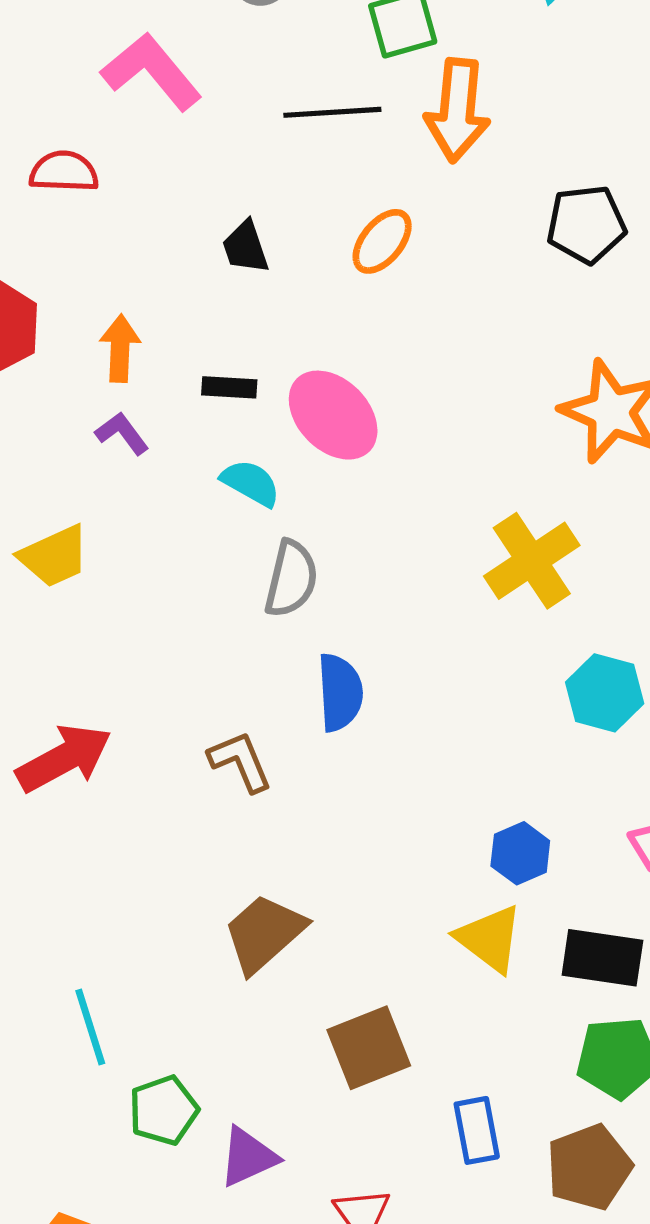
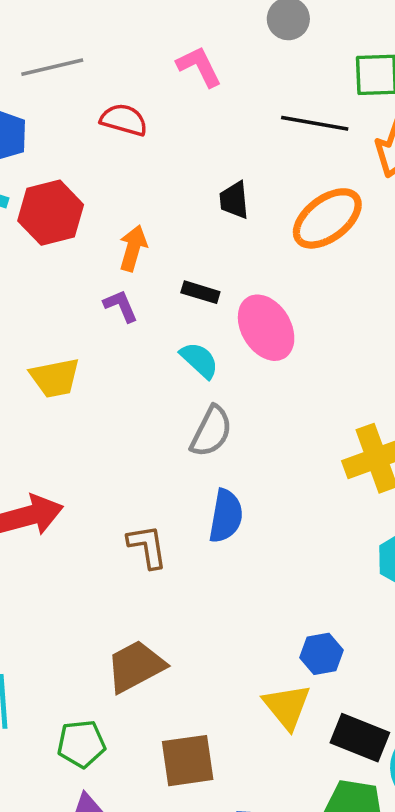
pink L-shape: (151, 72) -> (199, 66), size x0.7
orange ellipse: (382, 241) -> (327, 218), size x1.5
green pentagon: (164, 1110) -> (81, 744), moved

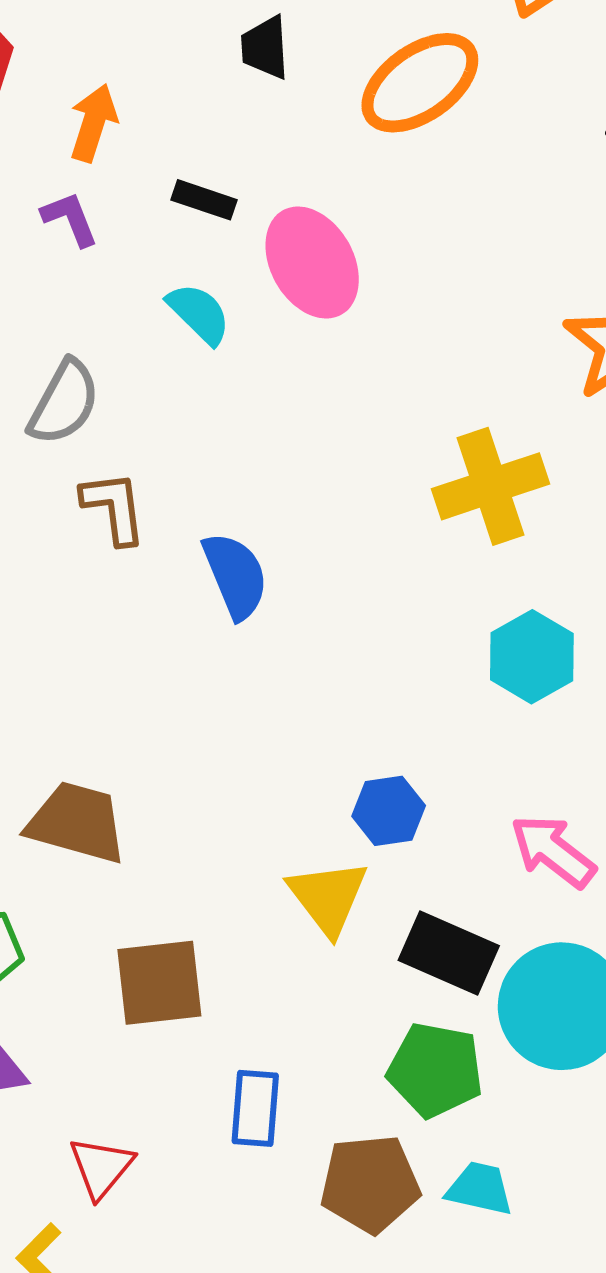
gray semicircle: (211, 431) -> (64, 402), moved
blue semicircle: (226, 516) -> (235, 576), turned -34
brown L-shape: (147, 546) -> (114, 508), moved
brown trapezoid: (136, 666) -> (77, 822), turned 42

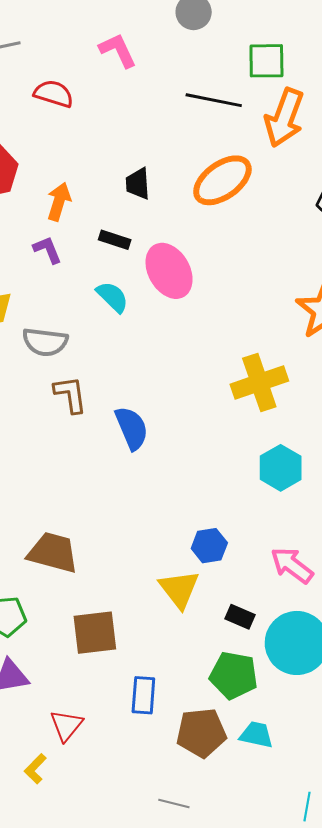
black trapezoid: (265, 48) -> (138, 184), moved
gray semicircle: (64, 402) -> (45, 342), turned 69
black rectangle: (449, 953) -> (240, 617), size x0.6

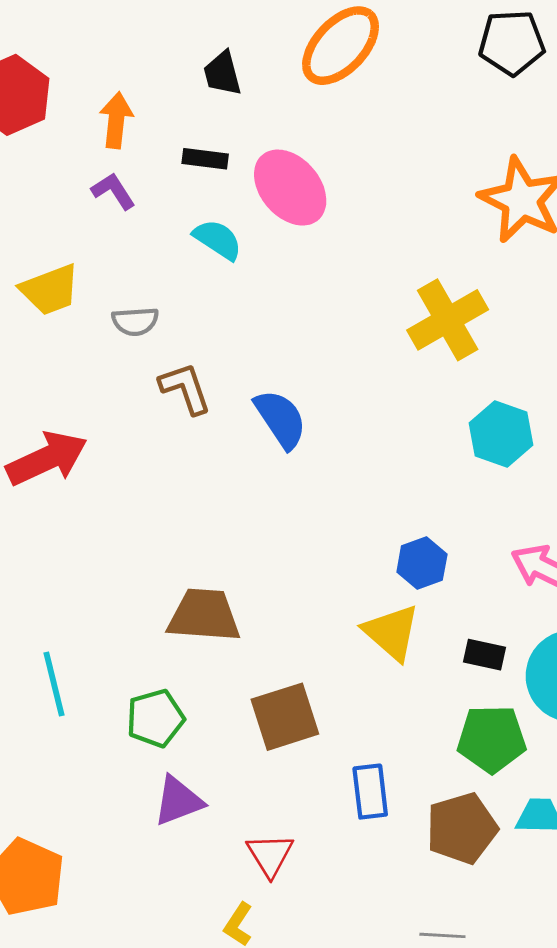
gray semicircle: (45, 342) -> (135, 321), size x0.7

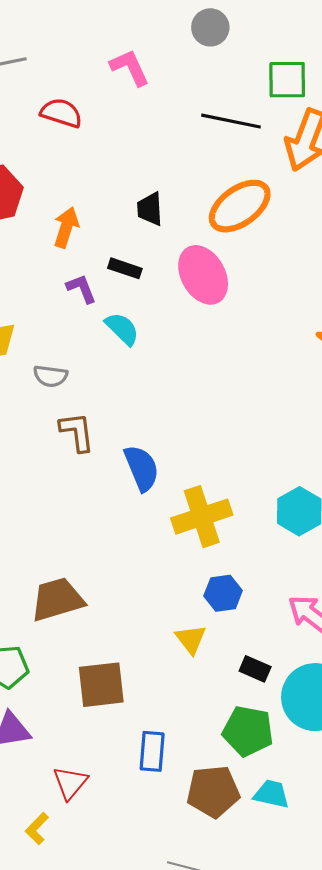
pink ellipse: (290, 188) -> (203, 275), moved
purple L-shape: (113, 191) -> (81, 289), moved
yellow cross: (448, 320) -> (202, 517), moved
brown trapezoid: (204, 615) -> (57, 599), turned -32
yellow triangle: (392, 632) -> (191, 639), size x0.7

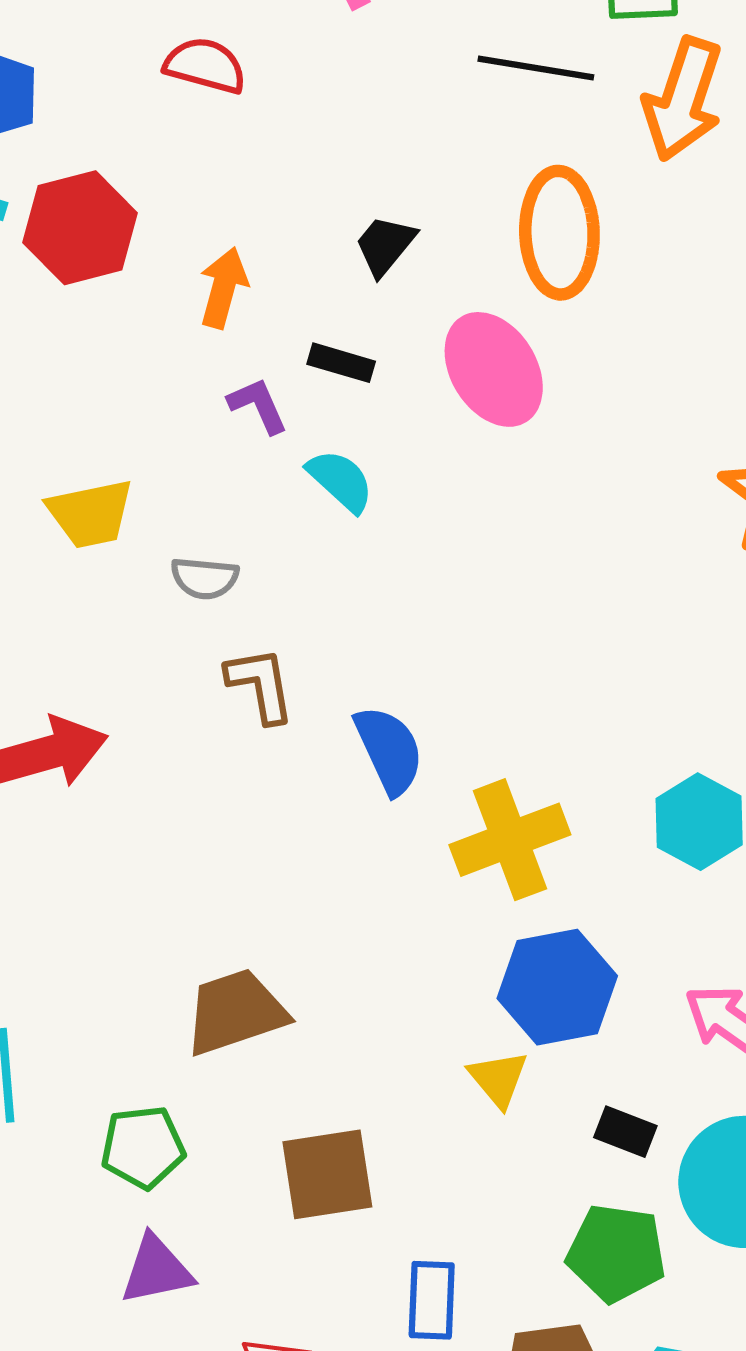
orange ellipse: (240, 206) -> (559, 233), turned -54
black trapezoid: (150, 209) -> (385, 245), turned 45
blue hexagon: (223, 593) -> (557, 987), size x1.6

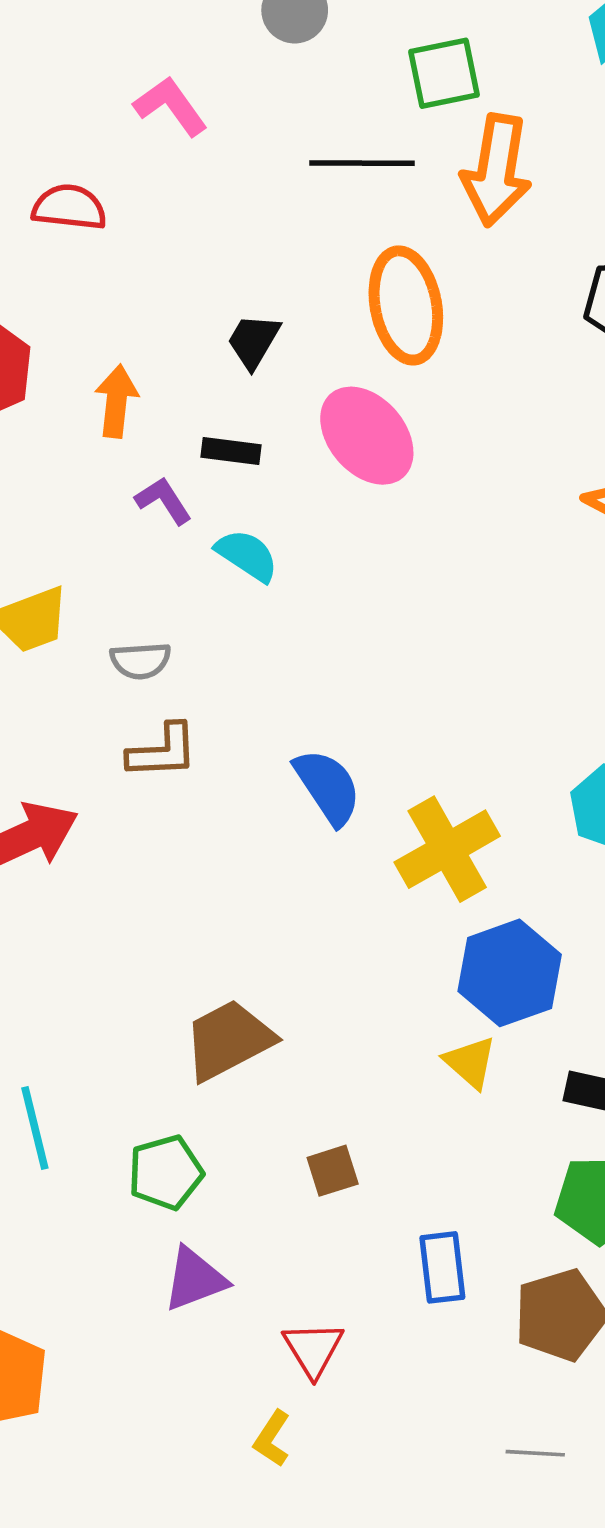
brown L-shape: (260, 685) -> (163, 751), moved, turned 106
brown square: (327, 1174) -> (333, 1171), size x0.6

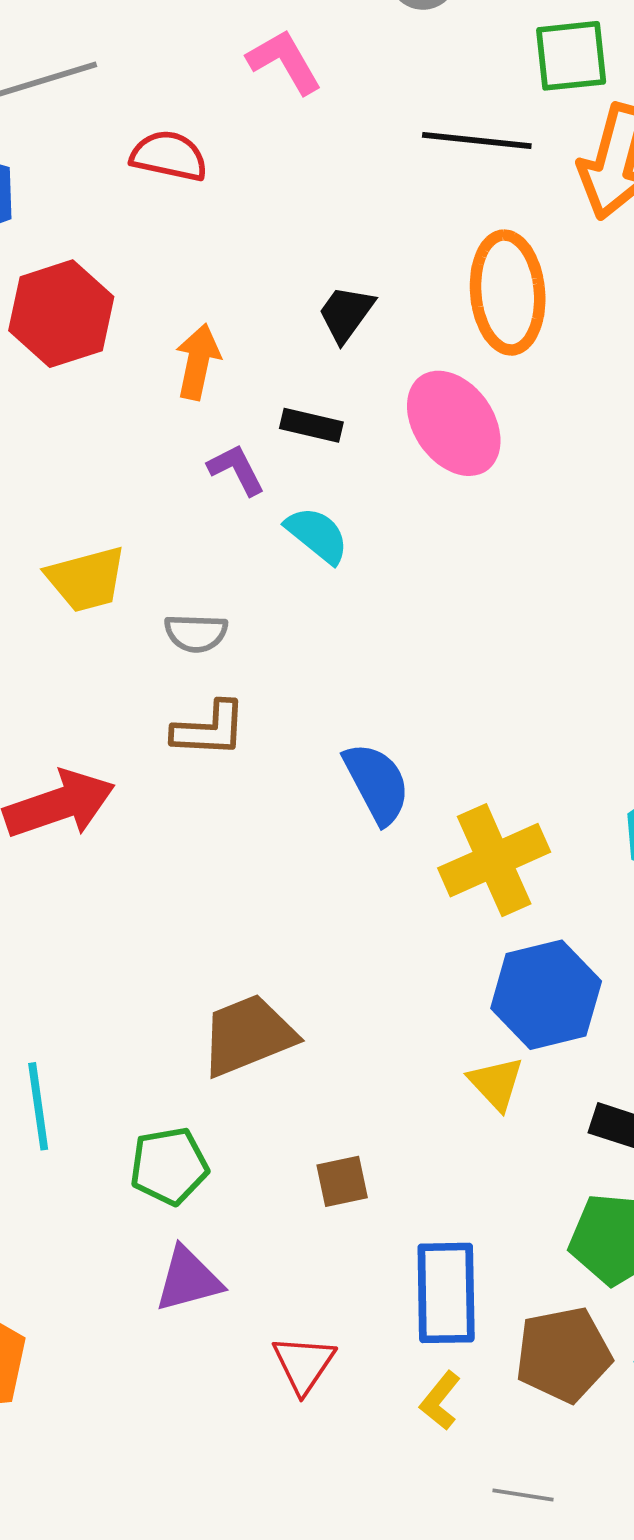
blue rectangle: (442, 1267) -> (446, 1293), size x1.4
yellow L-shape: (272, 1439) -> (440, 1401), moved

